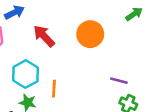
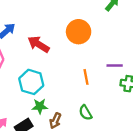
orange line: (54, 89) -> (86, 77), moved

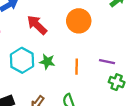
green star: (40, 106) -> (47, 62), moved

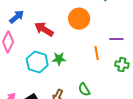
purple line: (107, 62) -> (116, 39), moved
orange line: (77, 67) -> (97, 53), moved

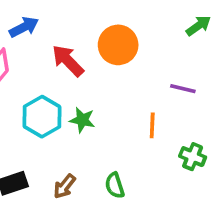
orange circle: (79, 19) -> (118, 45), moved
purple line: (116, 39) -> (183, 89), moved

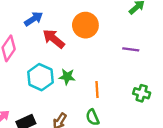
blue arrow: (24, 27) -> (34, 19), moved
orange line: (152, 125) -> (97, 90), moved

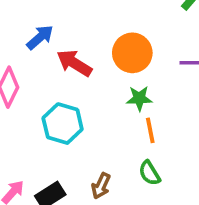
orange circle: (85, 25) -> (132, 53), moved
green star: (67, 77) -> (139, 98), moved

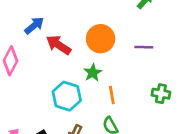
green star: (139, 98) -> (93, 73), moved, turned -30
cyan hexagon: (63, 124) -> (67, 96), moved

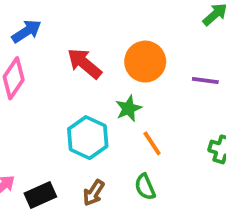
blue arrow: (34, 26) -> (27, 31), moved
orange line: (112, 95) -> (152, 143), turned -30

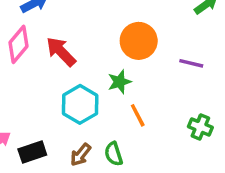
red arrow: (84, 63) -> (61, 52), moved
green semicircle: (145, 187) -> (114, 154), moved

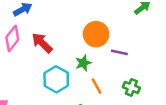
purple line: (191, 63) -> (119, 52), moved
green cross: (200, 127) -> (131, 87), moved

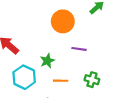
orange circle: (96, 34) -> (63, 21), moved
orange line: (97, 86) -> (61, 81), turned -56

